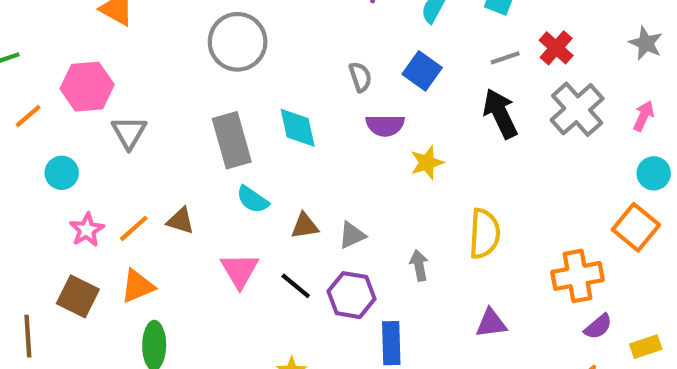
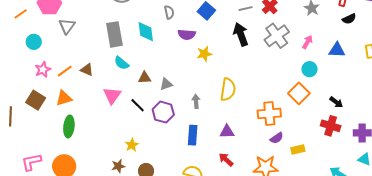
gray semicircle: (360, 77) -> (169, 12), moved
blue rectangle: (391, 343) -> (193, 135), moved

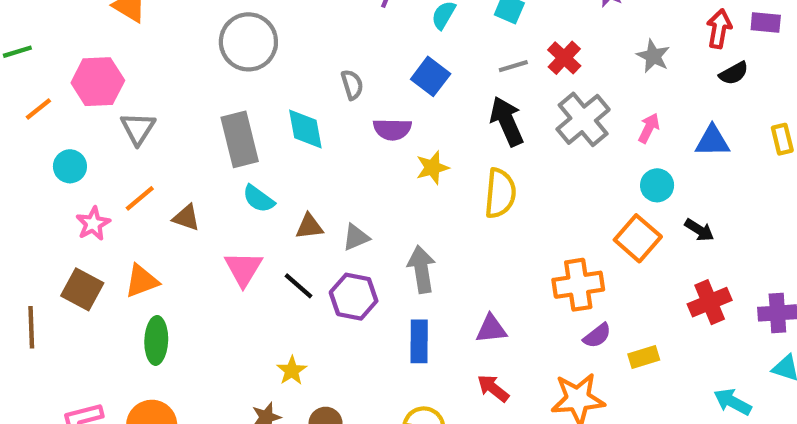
orange line: (65, 71) -> (140, 198), moved
yellow semicircle: (228, 90) -> (500, 193), moved
gray arrow: (196, 101) -> (421, 269), size x1.5
black arrow: (336, 102) -> (699, 230), moved
red cross: (331, 126) -> (710, 302), turned -36

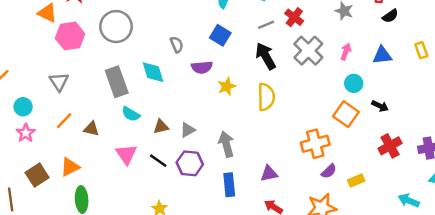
pink hexagon: (98, 82) -> (70, 36), moved
pink star: (93, 224) -> (26, 133), moved
brown square: (82, 289) -> (37, 175), turned 35

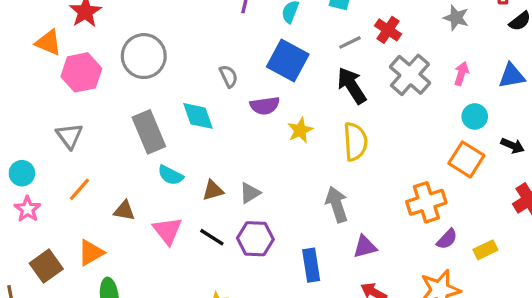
blue square: (220, 35) -> (288, 60), size x1.4
brown triangle: (91, 129) -> (124, 211), moved
gray arrow: (226, 144) -> (337, 204), moved

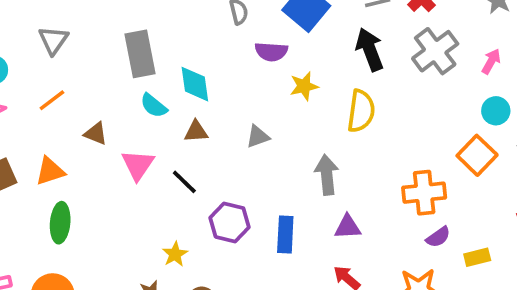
cyan diamond: (198, 116) -> (195, 84), moved
gray triangle: (250, 193) -> (258, 137), moved
purple hexagon: (255, 239) -> (230, 222), moved

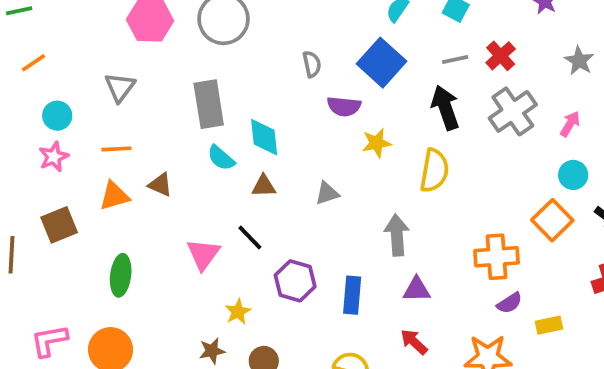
orange line: (52, 100) -> (116, 149), turned 32
pink triangle: (138, 165) -> (203, 254), moved
orange triangle: (50, 171) -> (114, 196), moved

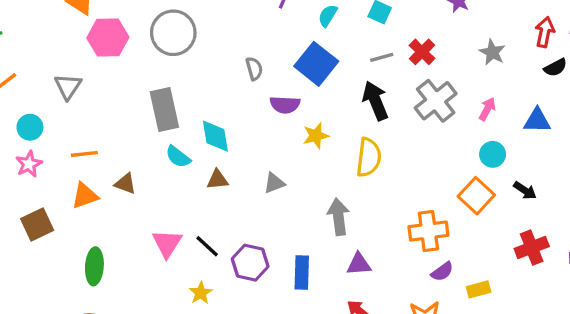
gray triangle: (120, 87) -> (68, 87), moved
black line: (250, 237) -> (207, 246), moved

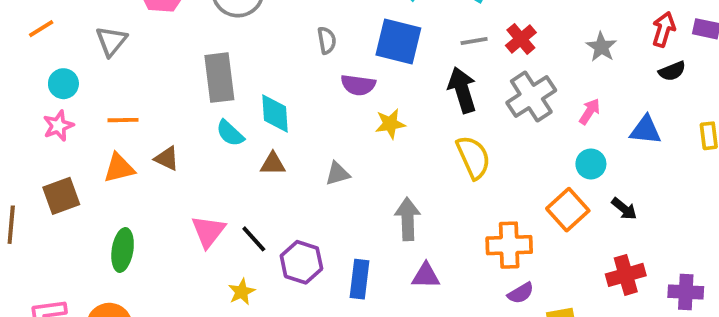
blue square: (316, 64) -> (398, 41), turned -30
yellow semicircle: (369, 157) -> (473, 157), moved, turned -36

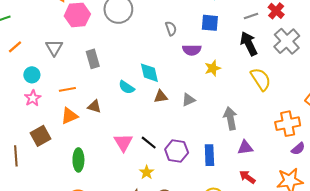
blue square: (398, 41) -> (210, 23), size x0.7
gray rectangle: (219, 78) -> (93, 59), moved, size x0.7
brown triangle: (273, 164) -> (161, 97), moved

